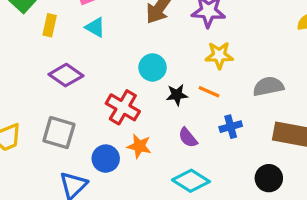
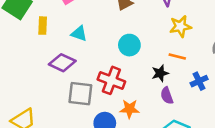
cyan triangle: (95, 27) -> (79, 34), moved
black star: (177, 95) -> (160, 73), moved
gray square: (59, 133) -> (80, 94), moved
purple semicircle: (188, 138) -> (167, 96), turned 30

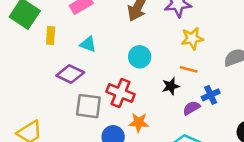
purple semicircle: (167, 96) -> (191, 108), moved, turned 78

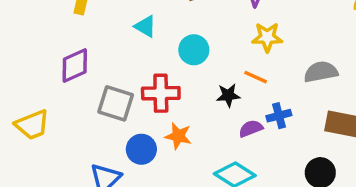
cyan triangle: (88, 44) -> (145, 26), moved
purple diamond: (70, 74) -> (75, 65), moved, turned -60
red cross: (121, 93) -> (161, 93), turned -32

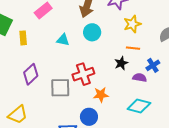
cyan circle: (194, 50) -> (92, 32), moved
purple semicircle: (251, 128) -> (140, 78), turned 48
blue circle: (141, 149) -> (89, 117), moved

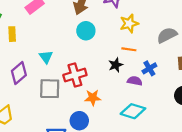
cyan triangle: (63, 40) -> (46, 57), moved, turned 40

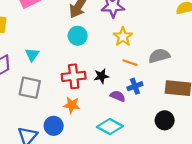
yellow star: (129, 24) -> (123, 37), turned -30
orange line: (129, 49) -> (130, 63), moved
red cross: (75, 75) -> (74, 76), moved

